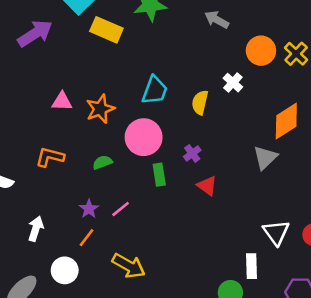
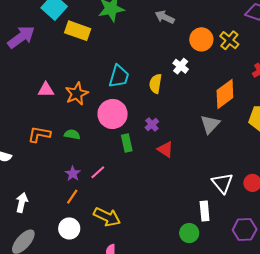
green semicircle: (102, 162) -> (72, 134), moved, turned 35
white arrow: (36, 229) -> (22, 202), moved
white circle: (65, 270) -> (69, 228), moved

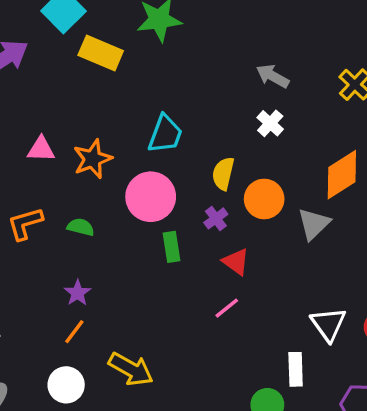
gray arrow: (165, 17) -> (273, 76), moved
orange circle: (201, 39) -> (264, 199), moved
yellow semicircle: (156, 84) -> (223, 174), moved
orange L-shape: (39, 134) -> (25, 224), turned -30
pink line: (98, 172) -> (227, 308), moved

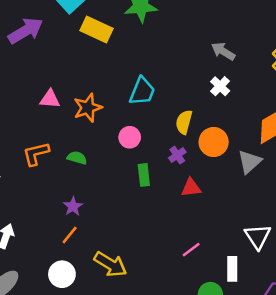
pink circle: (151, 197) -> (130, 137), size x0.6
red triangle: (236, 262) -> (191, 188), turned -45
pink line: (227, 308) -> (191, 250), moved

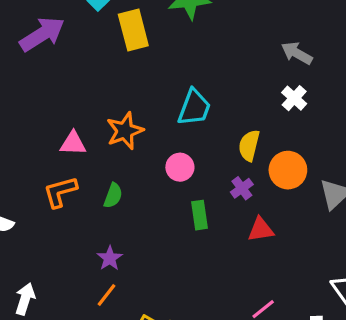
yellow rectangle: (97, 29) -> (133, 30), turned 52
pink triangle: (50, 99) -> (73, 143), moved
green semicircle: (77, 158) -> (113, 196), turned 96

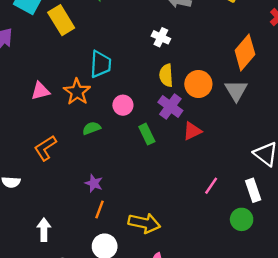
white cross: (294, 98) -> (161, 37), moved
cyan trapezoid: (194, 108) -> (101, 64), moved
pink triangle: (73, 143) -> (40, 91), moved
purple cross: (242, 188) -> (170, 106), size x1.5
green semicircle: (113, 196) -> (91, 128), moved, turned -114

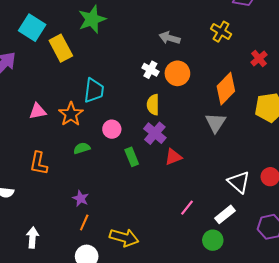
orange circle: (198, 84) -> (177, 73), moved
orange L-shape: (45, 148) -> (39, 163), turned -50
white rectangle: (253, 190) -> (225, 214), turned 66

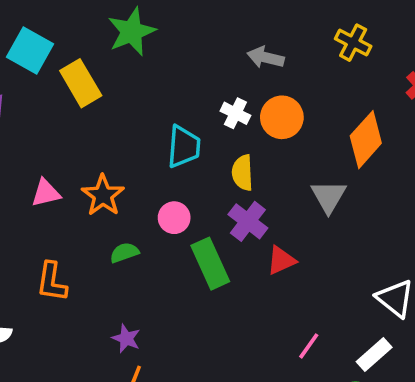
cyan trapezoid: (94, 90) -> (184, 147), moved
gray triangle: (216, 123) -> (329, 196), moved
green rectangle: (132, 157) -> (210, 264), size x1.5

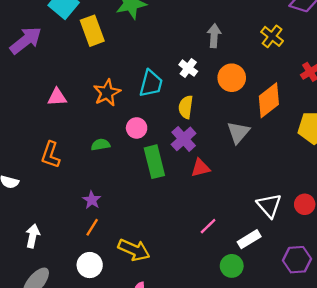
gray arrow: (266, 57) -> (214, 36), turned 70
orange circle: (282, 117) -> (232, 78), moved
orange star: (103, 195) -> (107, 93), moved

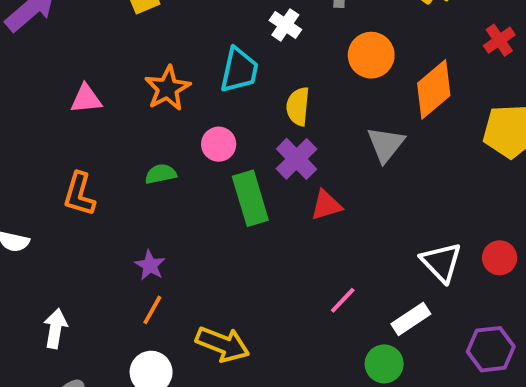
white cross: (188, 68) -> (285, 25), moved

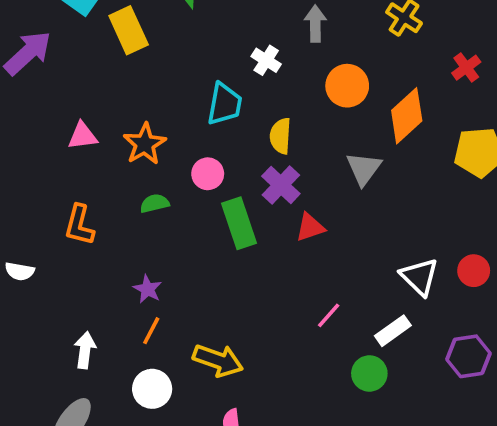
orange star: (168, 88) -> (145, 144), moved
white arrow: (55, 328) -> (85, 350), moved

